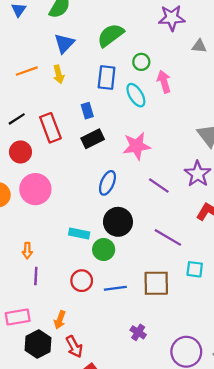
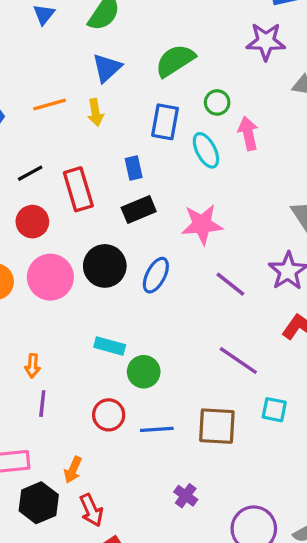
black circle: (118, 222) -> (105, 266), moved

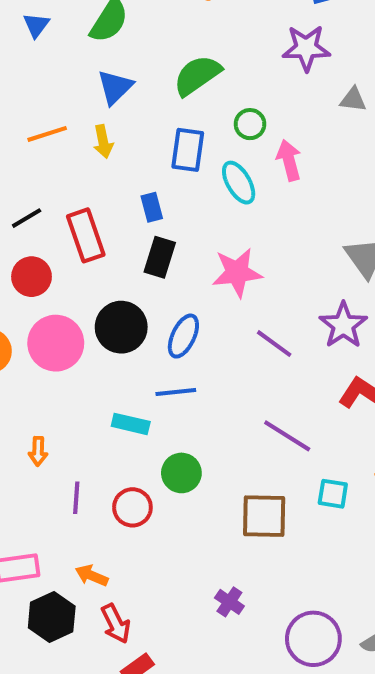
black rectangle: (139, 209) -> (160, 257), turned -48
green circle: (144, 372) -> (181, 473), moved
purple line: (42, 404) -> (76, 498), moved
blue line: (157, 429) -> (176, 392), moved
orange arrow: (73, 470) -> (92, 575), turned 92

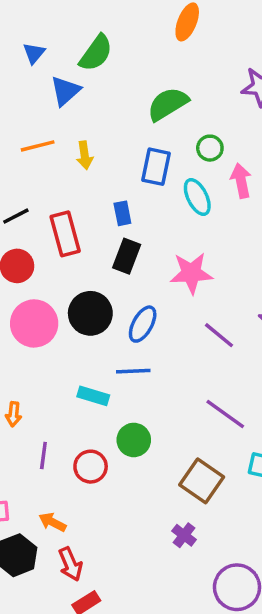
blue triangle: (115, 87) -> (65, 91), moved
brown square: (264, 516) -> (202, 481), turned 30
purple cross: (229, 602) -> (184, 535), moved

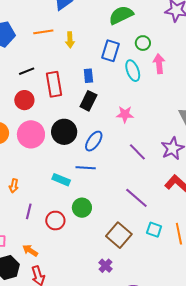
pink star: (191, 273) -> (125, 114), size x0.7

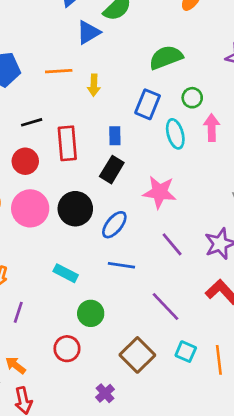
pink star: (125, 114) -> (160, 192), size x1.4
blue line: (86, 168) -> (121, 265), moved
red circle: (55, 221) -> (67, 349), moved
purple cross: (106, 266) -> (105, 393), moved

